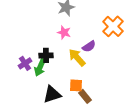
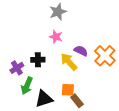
orange cross: (113, 26) -> (105, 56), moved
purple semicircle: (89, 46) -> (81, 51), turned -120
green arrow: (40, 67) -> (27, 86), moved

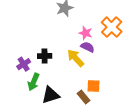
pink star: (56, 37) -> (86, 33), moved
orange cross: (105, 56) -> (112, 27), moved
orange square: (68, 90) -> (94, 86), moved

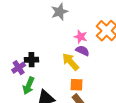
black cross: (45, 56) -> (32, 60), moved
orange square: (94, 86) -> (77, 85), moved

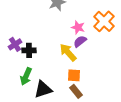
purple semicircle: (83, 51) -> (80, 41), turned -64
purple cross: (19, 68) -> (15, 44), moved

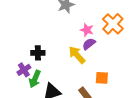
purple cross: (15, 44) -> (24, 70), moved
orange square: (74, 75) -> (102, 78), moved

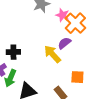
orange cross: (113, 24) -> (75, 23), moved
pink star: (87, 30) -> (62, 15), moved

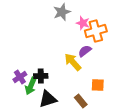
orange cross: (75, 23) -> (96, 31), turned 30
black cross: (13, 52) -> (41, 76), moved

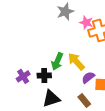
purple semicircle: (85, 51) -> (88, 77), moved
green arrow: (31, 86) -> (57, 61), moved

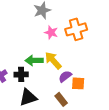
pink star: (86, 22) -> (51, 32), moved
green arrow: (57, 61) -> (34, 60), turned 66

